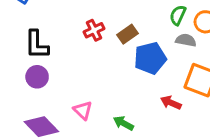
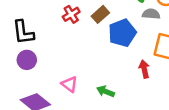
red arrow: (171, 103) -> (144, 69), turned 60

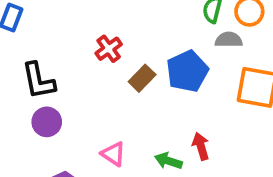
brown rectangle: (100, 14) -> (142, 78), moved
red arrow: (144, 69) -> (201, 146), moved

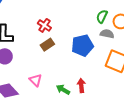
red cross: (109, 49) -> (44, 25), turned -32
brown rectangle: (142, 78) -> (47, 45), moved

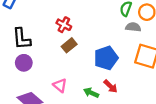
blue pentagon: (82, 45) -> (106, 58), moved
red arrow: (81, 85) -> (111, 86), turned 144

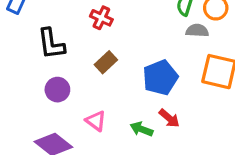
red cross: (64, 25) -> (101, 18), moved
black L-shape: (22, 39) -> (51, 44), moved
purple circle: (24, 63) -> (57, 90), moved

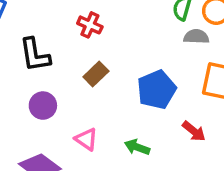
red arrow: (169, 118) -> (194, 131), moved

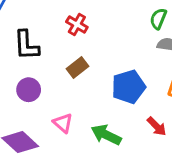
green arrow: (137, 147) -> (106, 135), size x1.4

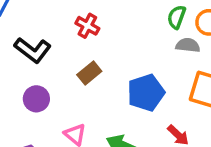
black L-shape: (26, 45) -> (33, 50), turned -48

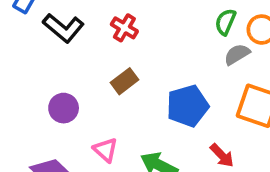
gray semicircle: (188, 45) -> (237, 54), turned -40
black L-shape: (33, 50) -> (63, 28), moved

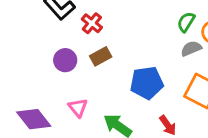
red cross: (124, 28) -> (92, 23), moved
purple circle: (64, 108) -> (65, 60), moved

